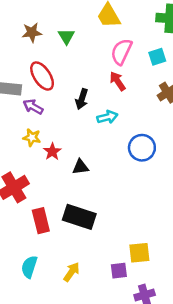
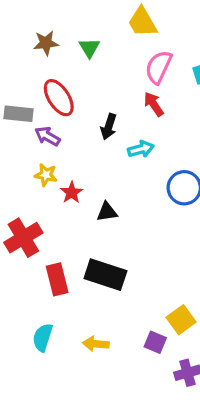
yellow square: (139, 253) -> (181, 320), turned -30
purple square: (119, 271) -> (155, 342), turned 30
yellow arrow: (72, 272) -> (96, 344), turned -120

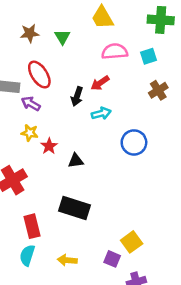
pink semicircle: (158, 67) -> (115, 51), turned 60
red arrow: (154, 104) -> (100, 83), moved, turned -90
red rectangle: (57, 279) -> (32, 226), moved

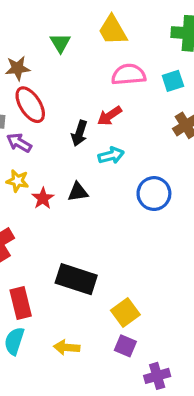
brown star: (30, 33) -> (18, 68), moved
green triangle: (62, 37) -> (60, 43), moved
black triangle: (76, 161) -> (78, 192), moved
yellow square: (132, 242) -> (125, 312), moved

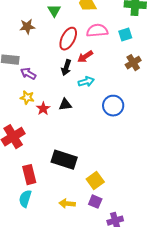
red ellipse: (30, 105) -> (68, 39), moved, turned 60
yellow arrow: (67, 347) -> (67, 204), moved

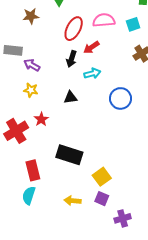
red star: (43, 109) -> (41, 119), moved

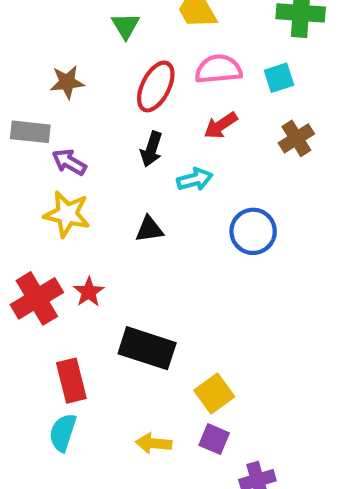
brown star: (31, 16) -> (67, 82), moved
red arrow: (91, 47) -> (221, 125), moved
yellow star: (31, 90) -> (67, 214), size x1.5
red star: (41, 119) -> (89, 292), moved

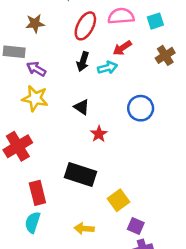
cyan arrow: (195, 179) -> (107, 68), moved
black triangle: (149, 229) -> (82, 107), turned 42
red star: (89, 292) -> (99, 134), moved
purple square: (214, 439) -> (136, 226), moved

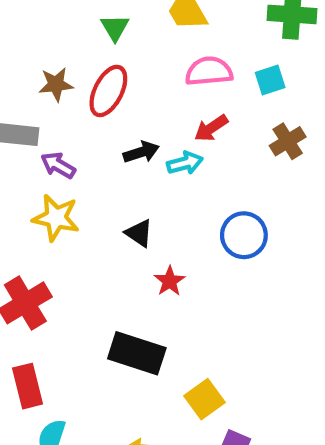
red ellipse: (85, 26) -> (108, 91), moved
black arrow: (83, 62) -> (141, 152), turned -126
red rectangle: (37, 193) -> (28, 386), moved

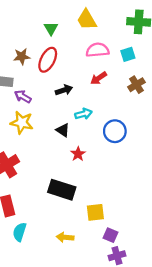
cyan arrow: (185, 163) -> (83, 114), moved
yellow square: (205, 399) -> (95, 212), turned 30

